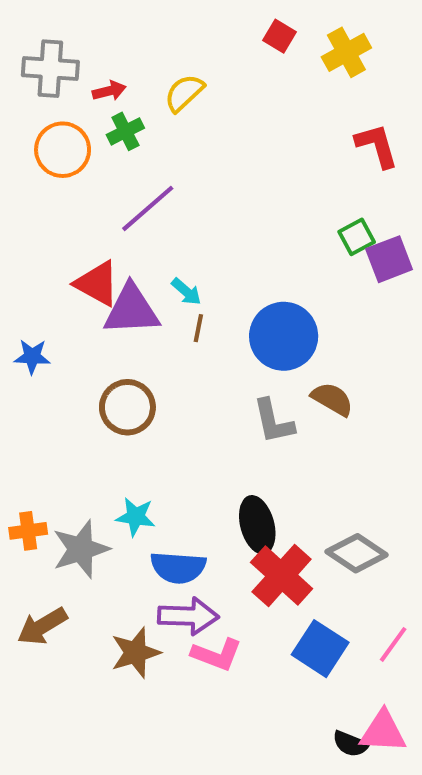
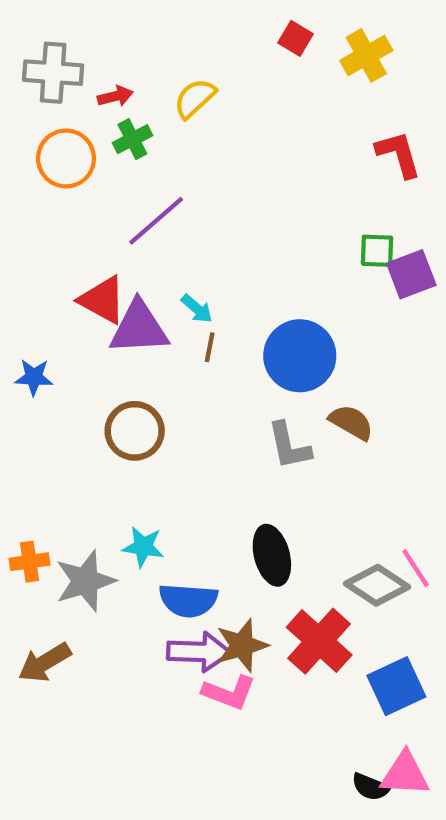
green square: (357, 237) -> (377, 251), turned 30
red cross: (282, 576) -> (319, 641), moved
pink line: (393, 644) -> (416, 568), moved, turned -69
blue square: (320, 649) -> (396, 686), moved, turned 32
brown star: (136, 653) -> (242, 645), moved

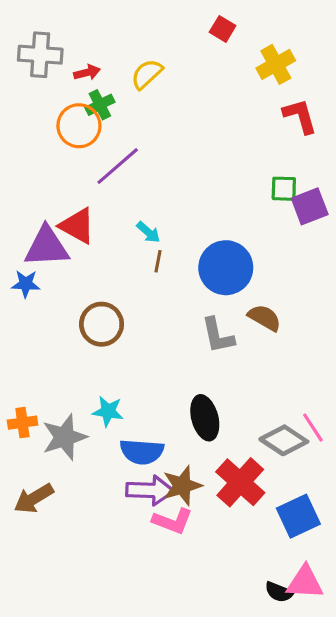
yellow cross: (366, 55) -> (276, 64), moved
orange circle: (66, 158) -> (79, 126), moved
purple triangle: (139, 328) -> (47, 247), moved

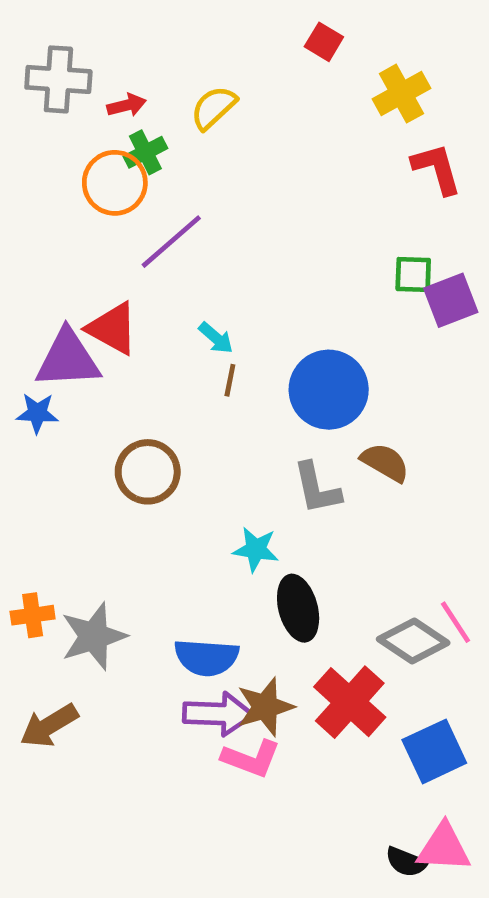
cyan star: (108, 411) -> (256, 549), moved

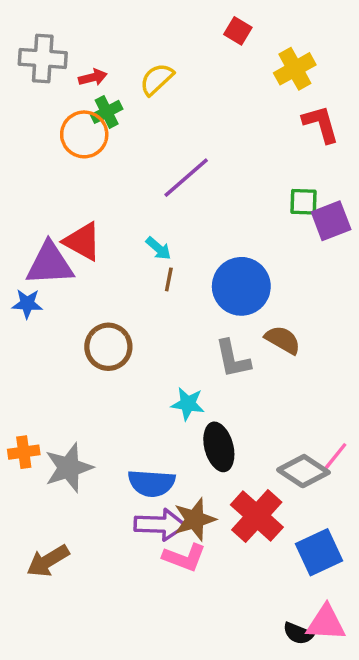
purple line: (171, 242) -> (186, 178), moved
pink line: (455, 622) -> (335, 457), turned 72
brown arrow: (49, 726) -> (48, 561), moved

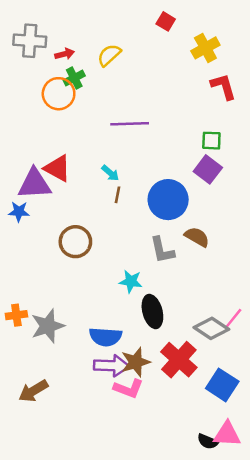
purple line: (186, 178) -> (130, 124), turned 39
purple square: (331, 221) -> (208, 169), moved, turned -32
blue square: (319, 552) -> (222, 385), turned -32

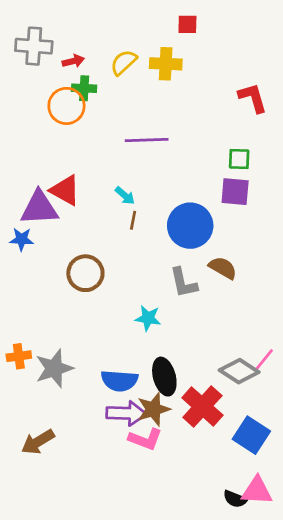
red square: (166, 21) -> (187, 24), turned -30
yellow cross: (205, 48) -> (166, 64), moved, turned 32
green cross: (74, 78) -> (84, 88), turned 30
purple square: (208, 169) -> (235, 192), turned -32
black ellipse: (152, 312) -> (164, 377), moved

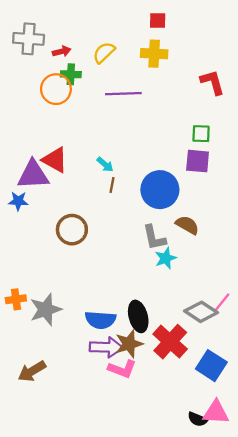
yellow cross: (166, 64) -> (154, 54), moved
purple line: (147, 140) -> (123, 94), moved
cyan star: (148, 318) -> (166, 258), moved, turned -30

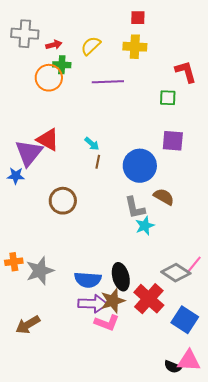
green square: (201, 134) -> (168, 98), moved
purple triangle: (33, 175) -> (29, 153), turned -48

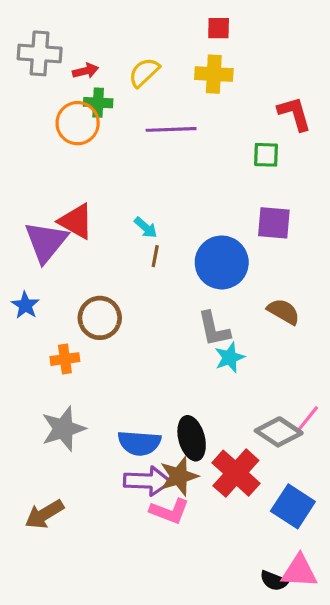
blue star: (16, 176) -> (25, 305), moved, turned 30
brown semicircle: (164, 197) -> (283, 312), moved
orange cross: (14, 262) -> (65, 359), moved

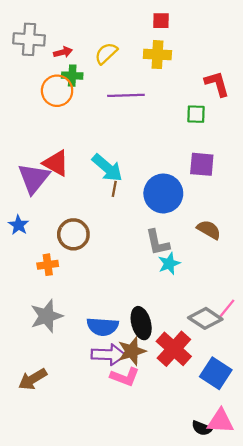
cyan arrow: (146, 228) -> (107, 168), size x1.8

